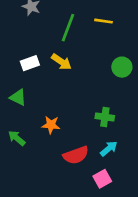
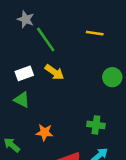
green line: (68, 28) -> (46, 39), moved, turned -56
green triangle: (18, 97) -> (22, 100), moved

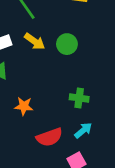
green circle: (112, 77) -> (67, 44), moved

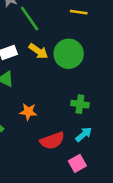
green circle: (67, 44) -> (69, 54), size x1.5

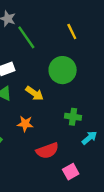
yellow line: (79, 12) -> (72, 32), turned 56
yellow arrow: (38, 51) -> (35, 93), moved
cyan arrow: (84, 134) -> (89, 138), moved

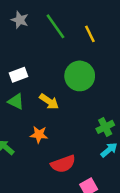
green line: (26, 37) -> (55, 26), moved
green cross: (73, 117) -> (105, 127), moved, turned -35

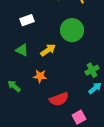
white rectangle: (19, 75) -> (27, 20), moved
yellow arrow: (49, 101) -> (48, 50), turned -70

